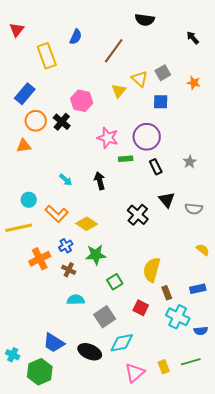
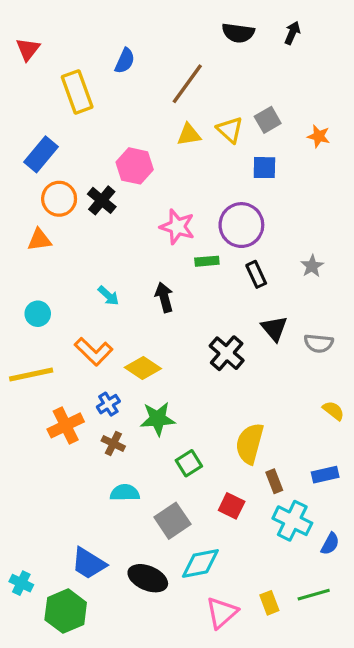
black arrow: (193, 38) -> (292, 33), moved, turned 64
yellow triangle: (119, 91) -> (189, 135), moved, turned 42
cyan circle: (29, 200) -> (38, 314), moved
blue semicircle: (201, 331) -> (330, 544), turned -56

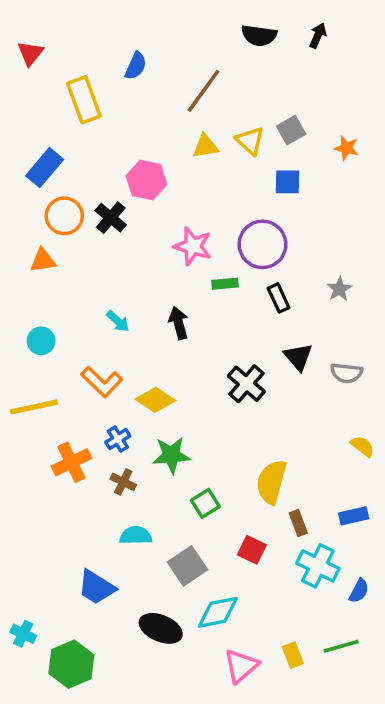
blue trapezoid: (89, 563) -> (96, 587), moved

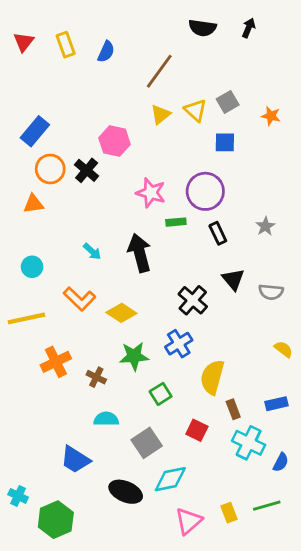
yellow rectangle: (84, 100) -> (66, 45), moved, size x0.7
yellow triangle: (205, 146) -> (161, 114), turned -30
black arrow: (179, 323) -> (140, 253), size x1.5
blue cross: (118, 439) -> (179, 344), moved, size x1.4

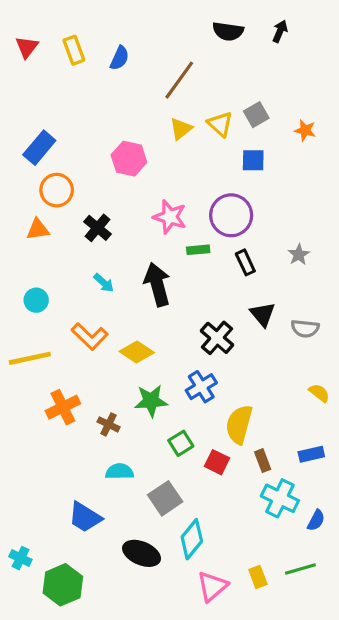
black cross: (87, 170) -> (97, 228), moved
red square: (197, 430) -> (217, 462), moved
cyan diamond: (170, 479) -> (192, 539), turned -40

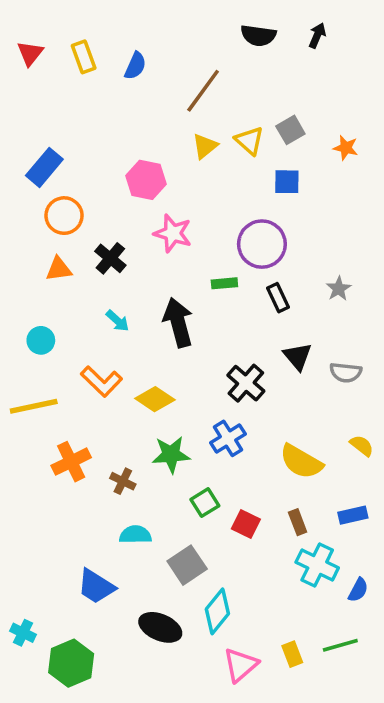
pink star: (170, 217) -> (173, 233), moved
orange triangle: (38, 229) -> (59, 269), moved
yellow semicircle: (239, 424) -> (301, 462), moved, turned -75

